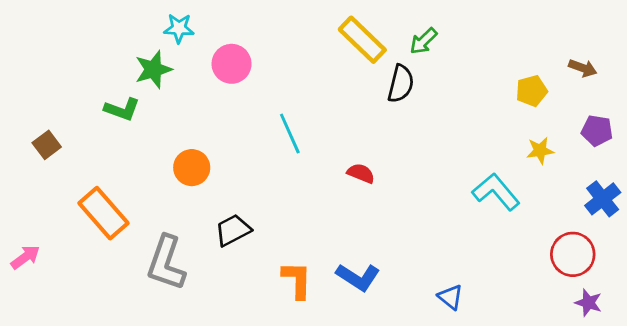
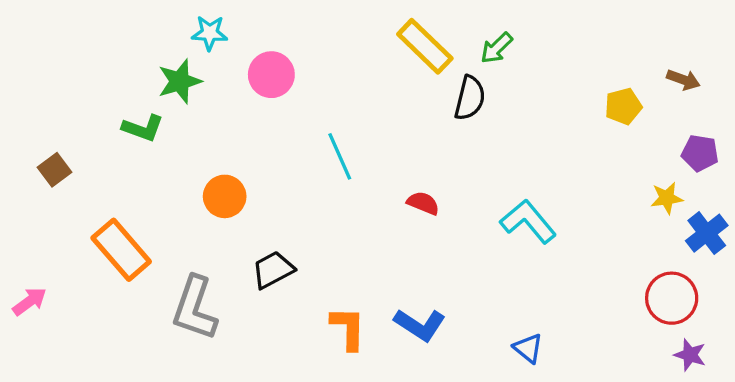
yellow star: (540, 151) -> (667, 198), moved
cyan L-shape: (496, 192) -> (528, 221), moved

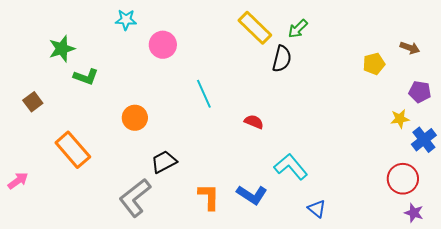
green star: (180, 81) -> (62, 49), moved
cyan L-shape: (528, 221) -> (291, 167), moved
gray L-shape: (195, 308) -> (135, 198), moved, turned 33

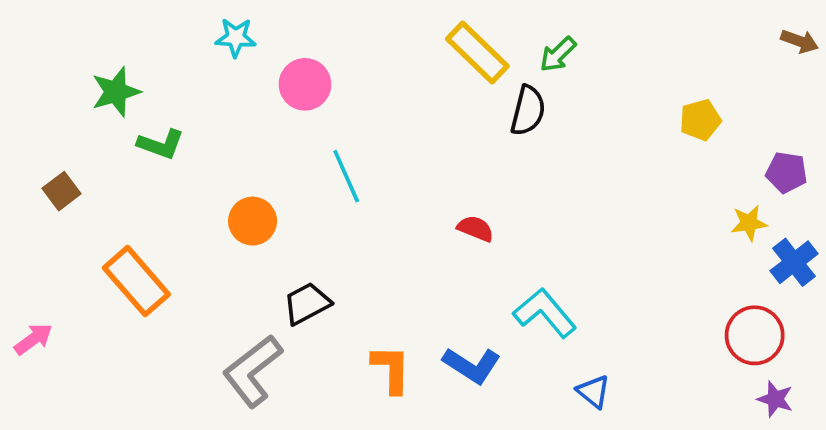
brown arrow: (410, 48) -> (800, 41), moved
cyan line: (204, 94) -> (346, 176), moved

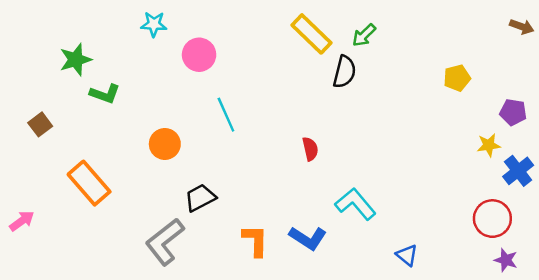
red semicircle: (475, 229) -> (310, 149), turned 55
blue triangle: (594, 392) -> (407, 255), moved

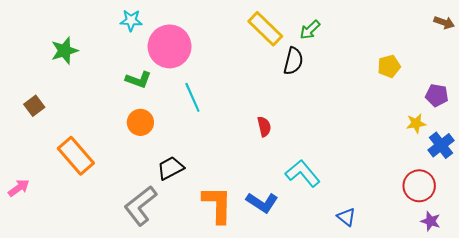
pink circle: (199, 55) -> (170, 46), size x1.5
green L-shape: (105, 94) -> (138, 80), moved
orange L-shape: (255, 241) -> (217, 205), size x1.4

